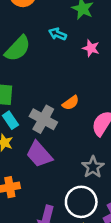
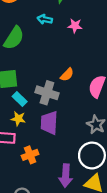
purple trapezoid: (39, 154) -> (49, 123), turned 55

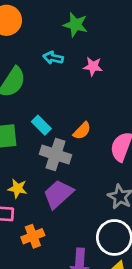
cyan rectangle: (20, 99) -> (41, 125), moved
purple trapezoid: (49, 123) -> (58, 194), turned 45

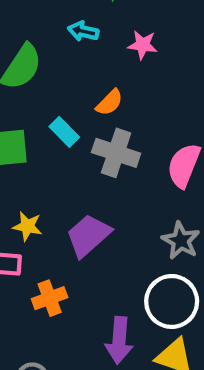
orange semicircle: (82, 131) -> (110, 103), moved
gray cross: (55, 155) -> (116, 153), moved

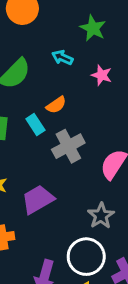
orange semicircle: (110, 103) -> (56, 105), moved
gray cross: (116, 153) -> (68, 146), turned 32

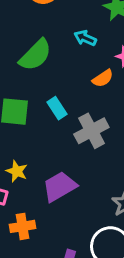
orange semicircle: (56, 105) -> (103, 78), moved

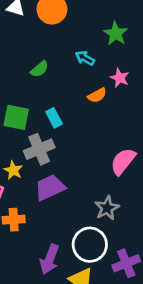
green semicircle: (35, 55) -> (39, 69), size x0.6
gray cross: (91, 131) -> (39, 149), moved

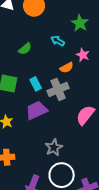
gray cross: (39, 149) -> (58, 89), moved
purple trapezoid: (50, 188) -> (36, 110), moved
gray star: (107, 208) -> (54, 148), moved

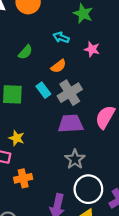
orange semicircle: (67, 68) -> (59, 66), moved
purple trapezoid: (36, 110) -> (71, 124), moved, turned 30

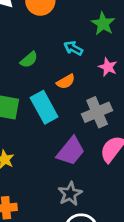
cyan rectangle: (43, 90) -> (44, 107), size x1.6
gray cross: (70, 93) -> (97, 112), moved
purple trapezoid: (71, 124) -> (71, 151), turned 125

